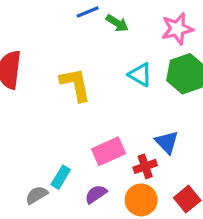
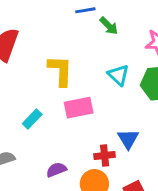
pink rectangle: (109, 151) -> (79, 108), moved
cyan rectangle: (61, 177) -> (32, 119), moved

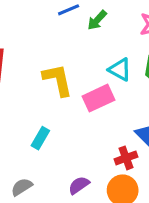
green arrow: (109, 26) -> (97, 20), turned 102
pink rectangle: (79, 108) -> (98, 98), moved

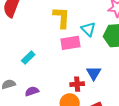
yellow L-shape: (58, 80) -> (62, 18), moved
purple semicircle: (79, 185) -> (32, 91), moved

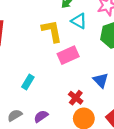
cyan triangle: (88, 29) -> (79, 21), moved
red cross: (77, 84) -> (76, 98), moved, turned -32

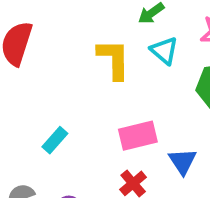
pink rectangle: (68, 55) -> (138, 136), moved

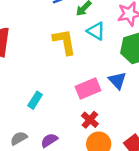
blue triangle: (183, 161) -> (117, 80), moved

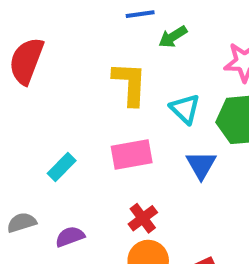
cyan triangle: (96, 31) -> (185, 109), moved
pink rectangle: (88, 88) -> (132, 155), moved

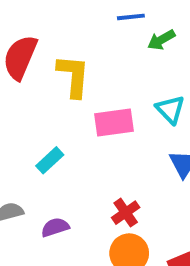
yellow L-shape: (130, 84) -> (73, 76), moved
pink rectangle: (132, 155) -> (114, 122), moved

